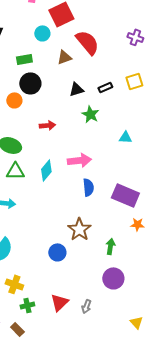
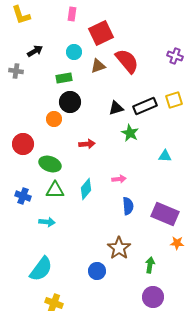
cyan circle: (42, 33) -> (74, 52), moved
brown triangle: (64, 57) -> (98, 66), moved
black rectangle: (105, 87) -> (145, 106), size x1.6
pink arrow: (79, 160) -> (119, 179), size x0.6

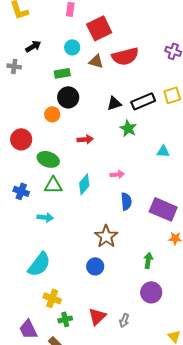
red semicircle: (127, 61) -> (125, 56), turned 116
brown triangle: (98, 66) -> (96, 61), turned 35
brown star: (119, 248) -> (106, 236), moved

